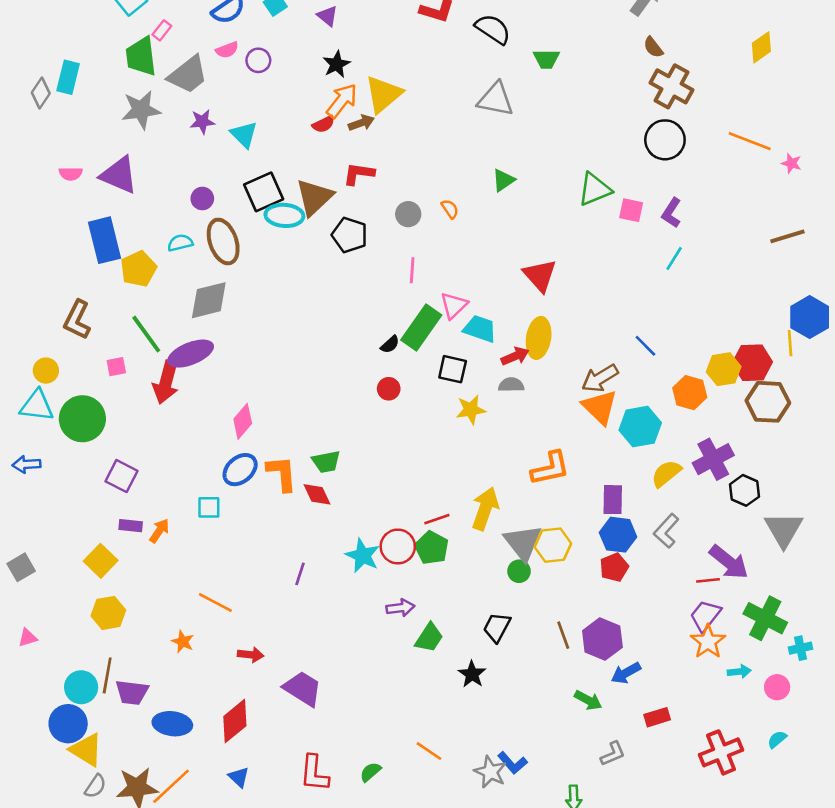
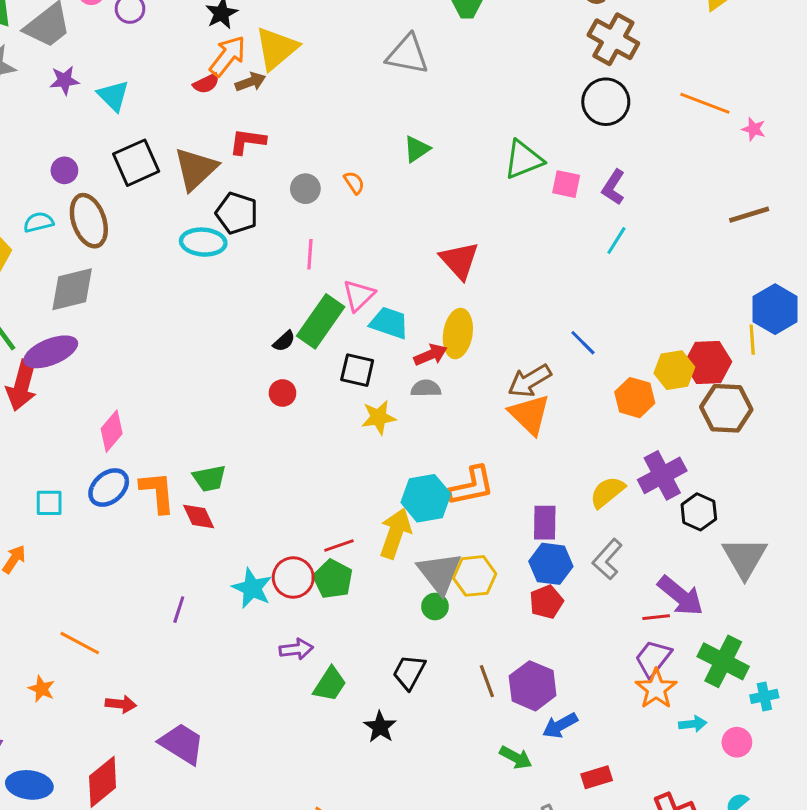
cyan ellipse: (284, 215) -> (203, 242), moved
cyan hexagon: (640, 427) -> (426, 498), moved
cyan square: (209, 507) -> (49, 503), moved

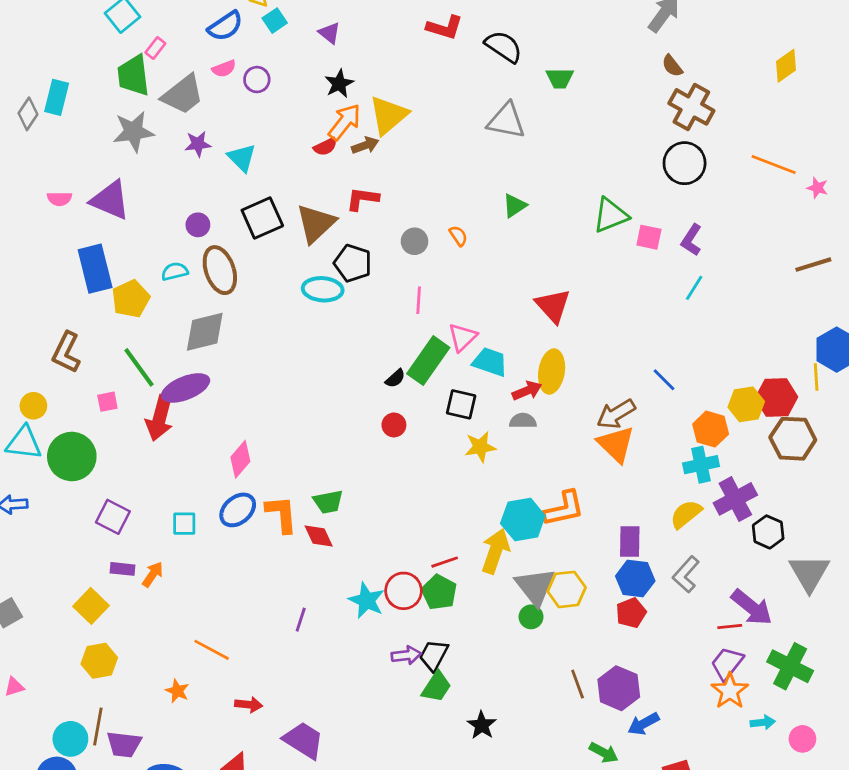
black trapezoid: (409, 672) -> (434, 655), moved
cyan cross: (764, 696) -> (701, 465), moved, size x1.4

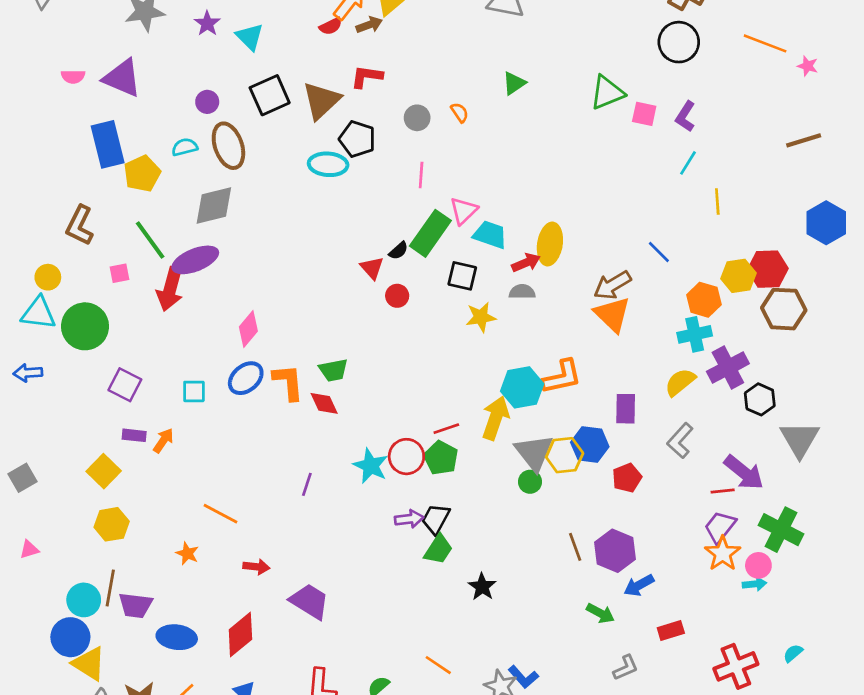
purple star: (198, 144) -> (207, 23), turned -30
red triangle: (553, 306) -> (372, 268), moved, size x0.7
yellow line: (816, 377) -> (717, 201), moved
blue hexagon: (635, 579) -> (590, 445), moved
pink circle: (802, 739) -> (758, 565), moved

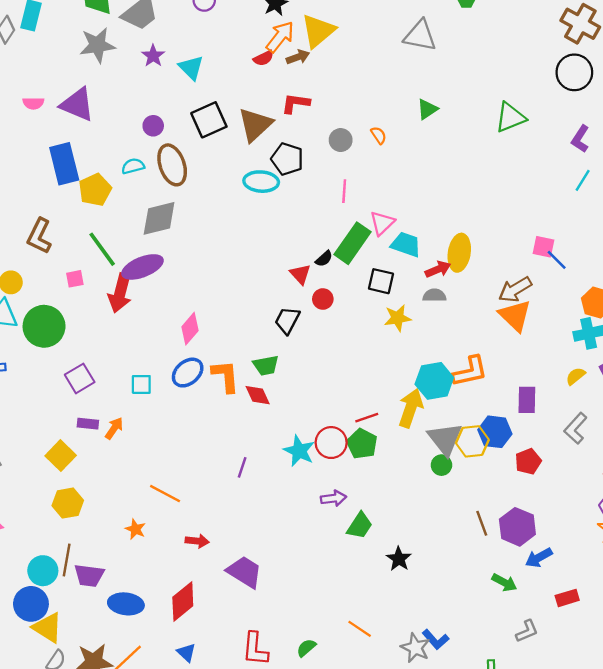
pink square: (644, 114) -> (544, 247), moved
yellow semicircle: (680, 382) -> (576, 376), size x0.7
purple square: (125, 385) -> (80, 378), turned 32
black trapezoid: (436, 519) -> (287, 320), moved

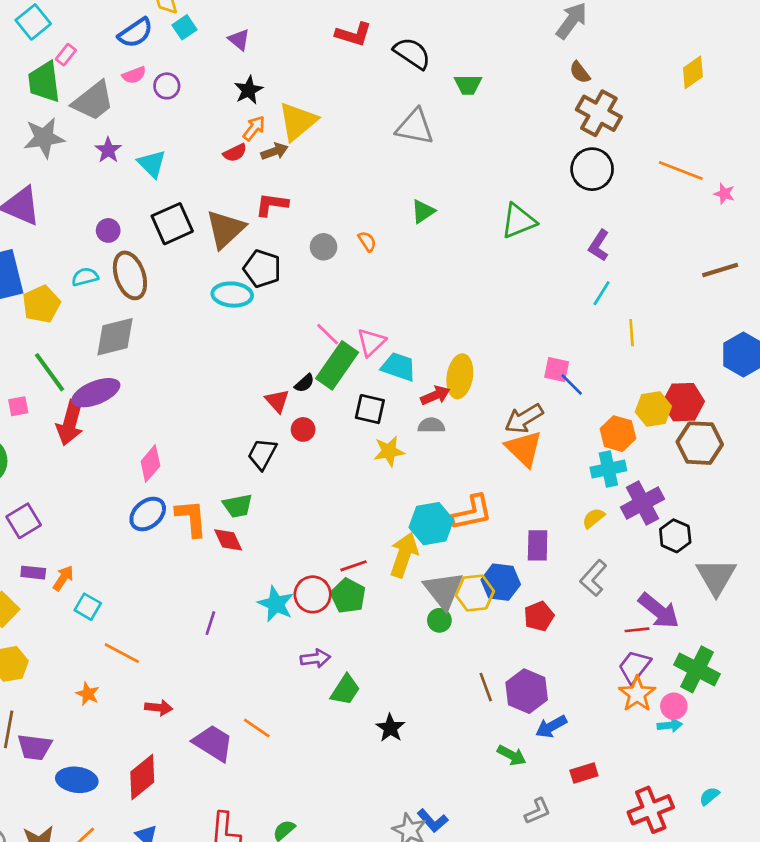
orange arrow: (280, 37) -> (254, 128), size x0.7
pink line: (344, 191) -> (328, 334), moved, turned -50
cyan square: (141, 384) -> (88, 607), moved, turned 30
orange line: (360, 629) -> (257, 728), moved

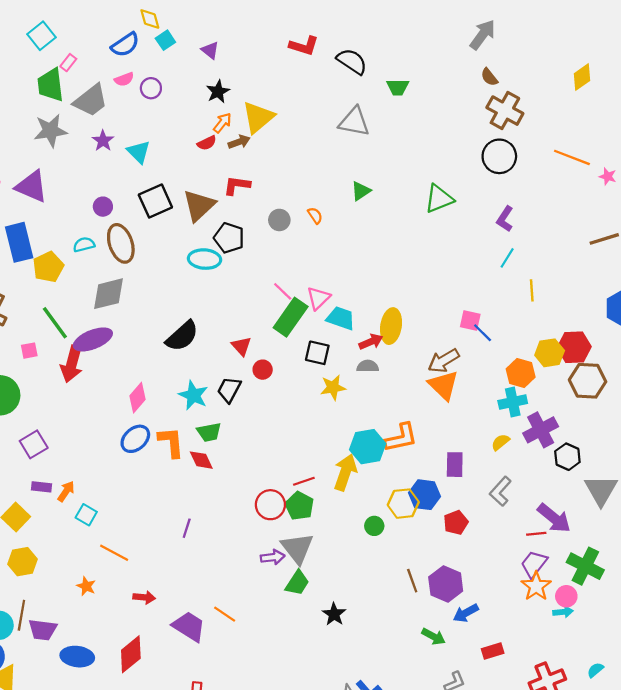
black semicircle: (304, 383) -> (182, 336), moved, size x2.0
gray triangle: (443, 590) -> (297, 548), moved
cyan star: (276, 604) -> (193, 395), moved

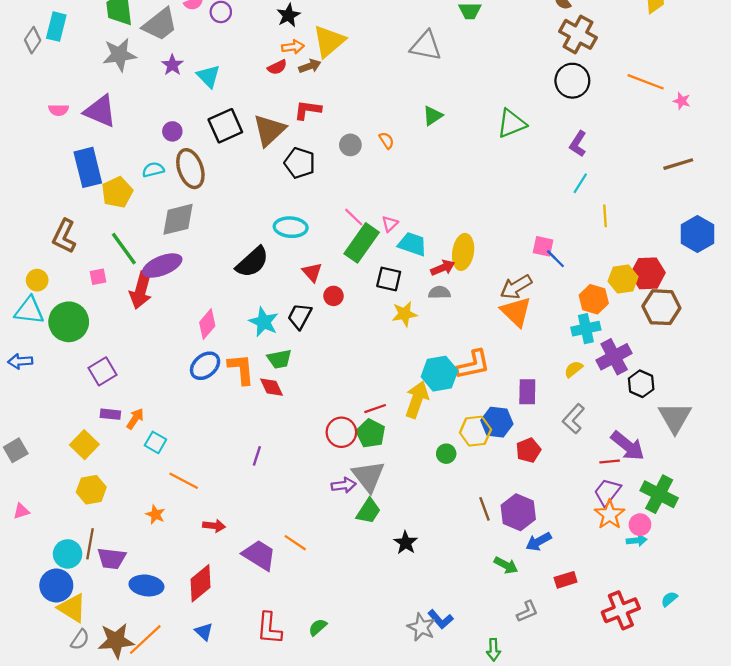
orange arrow: (222, 123) -> (293, 47), turned 45
cyan ellipse: (205, 259) -> (291, 227), moved
pink triangle: (318, 298) -> (390, 224), size x0.7

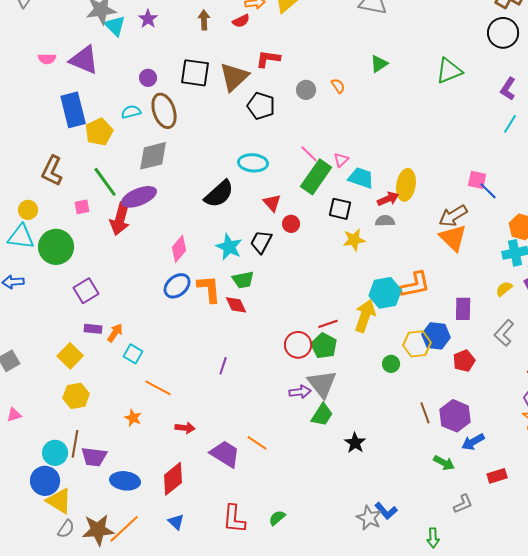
brown arrow: (310, 66) -> (204, 20), moved, turned -72
cyan triangle: (208, 76) -> (115, 26), moved
black square: (225, 126) -> (195, 73), turned 32

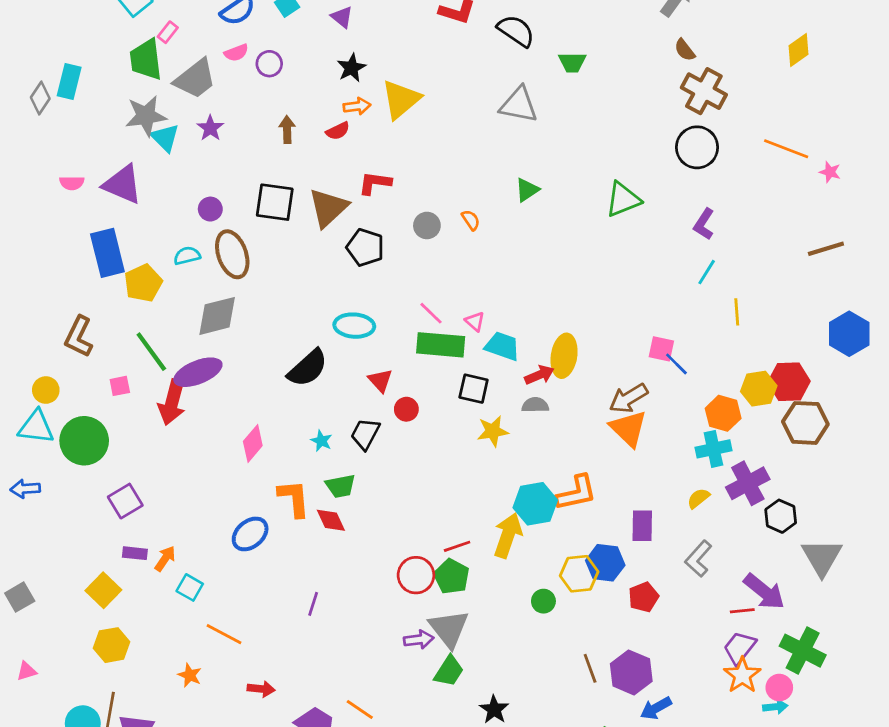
pink triangle: (341, 160) -> (475, 321), turned -35
green rectangle: (316, 177) -> (441, 345), turned 60
cyan star: (229, 247) -> (321, 441), size x0.6
blue ellipse: (177, 286) -> (250, 534), moved

